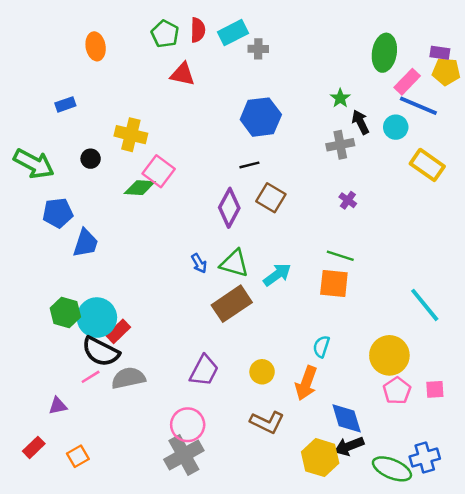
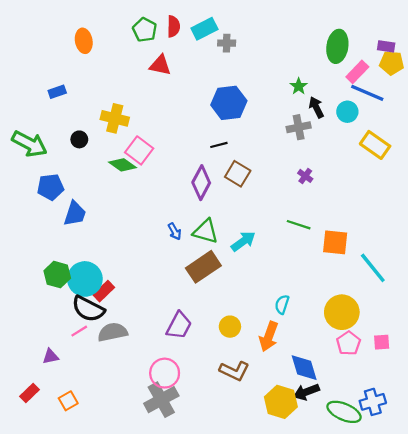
green diamond: (140, 188) -> (123, 165), turned 32
orange square: (334, 283) -> (335, 242), moved

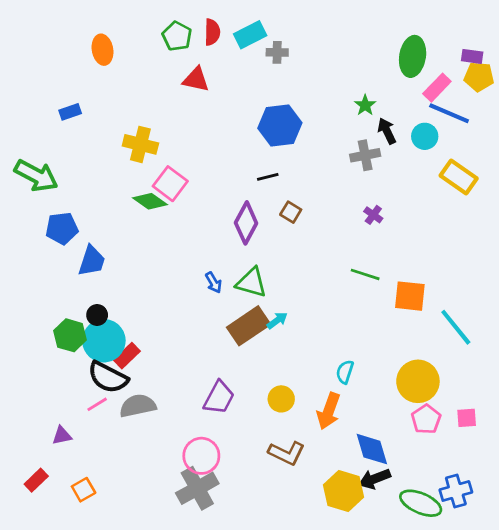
black circle: (79, 139) -> (97, 315), moved
brown square: (238, 174) -> (291, 212), size x0.7
cyan arrow: (243, 241) -> (277, 320), moved, size x0.7

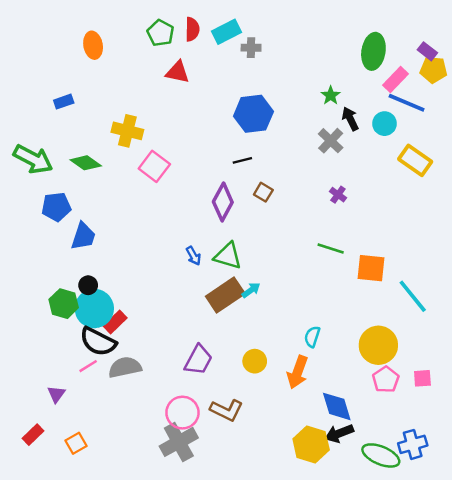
purple rectangle: (472, 56) -> (427, 51), turned 30
gray cross: (365, 155) -> (331, 141), turned -35
green diamond: (150, 201) -> (86, 163), moved
purple triangle: (62, 435) -> (56, 394), turned -42
brown L-shape: (287, 453) -> (227, 410), moved

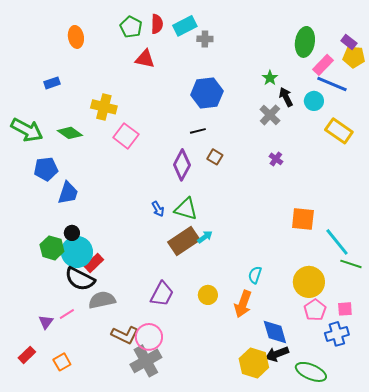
green line: (331, 248) -> (351, 264), moved
pink line: (88, 366) -> (67, 314), moved
brown L-shape: (227, 410) -> (125, 335), moved
blue cross: (413, 444) -> (337, 334), moved

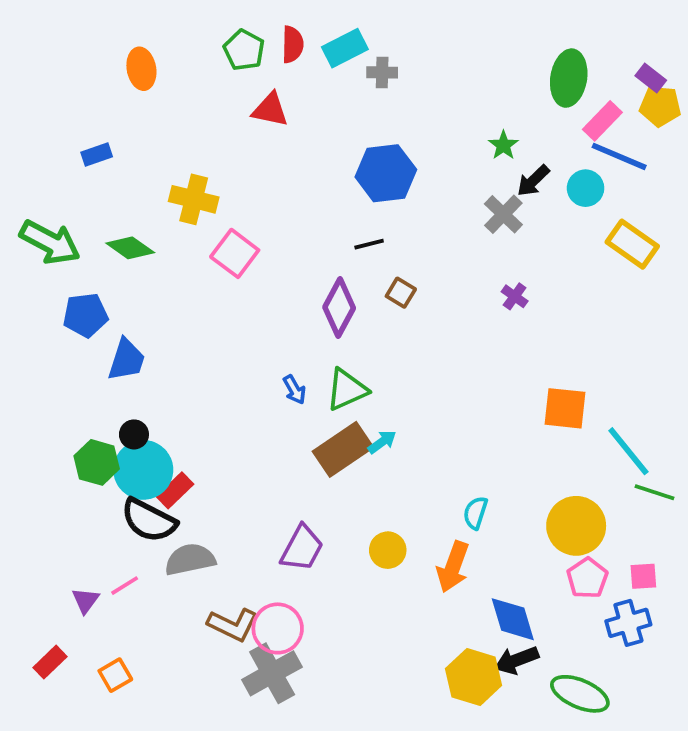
black arrow: (286, 97) -> (533, 181), turned -108
green triangle: (186, 209) -> (347, 390), turned -40

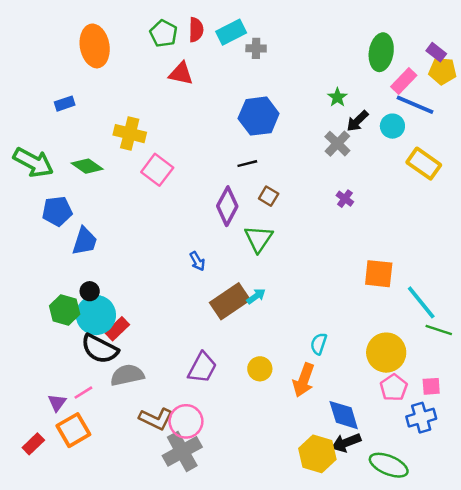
orange ellipse: (141, 69) -> (95, 46), size x1.5
green triangle: (347, 390) -> (259, 239), moved, turned -32
orange square: (115, 675) -> (73, 430), moved, size x1.5

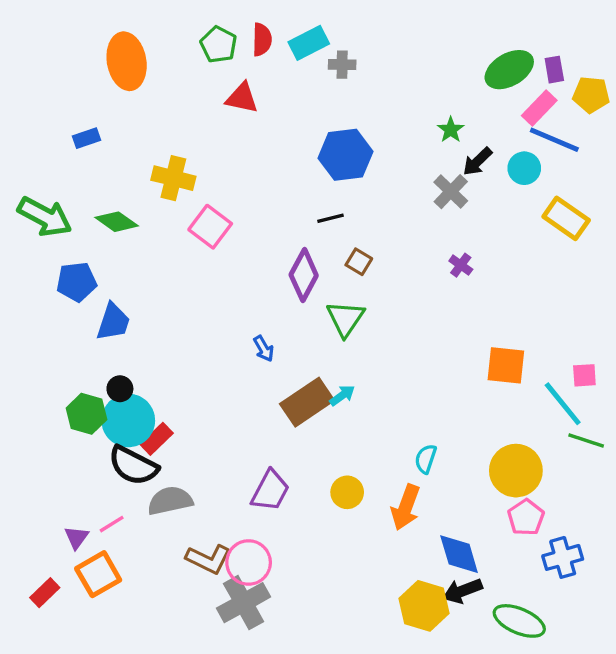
green ellipse: (381, 52) -> (509, 70), turned 51
purple rectangle: (436, 52) -> (554, 70), moved, turned 42
pink square: (431, 386) -> (584, 375), moved

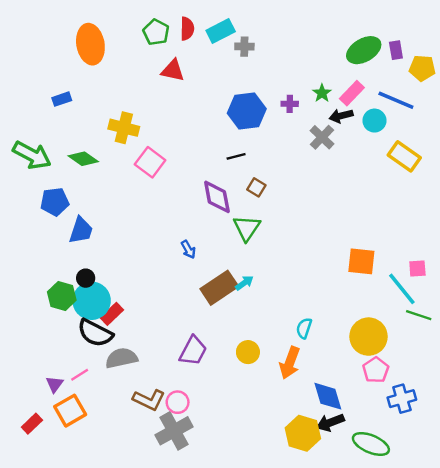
pink rectangle: (539, 108) -> (352, 93), moved
black arrow: (477, 161) -> (341, 116), turned 30
purple cross: (461, 265) -> (290, 104), moved, turned -35
purple diamond: (304, 275) -> (217, 197), turned -39
pink circle: (249, 562) -> (178, 402), size x0.7

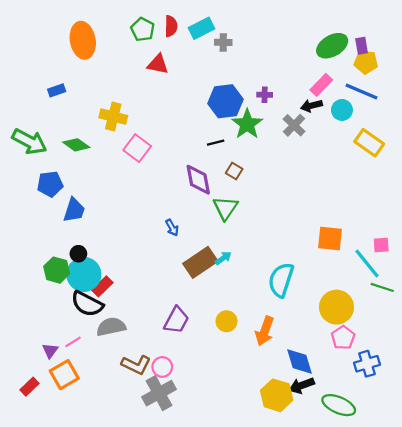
yellow pentagon: (422, 68) -> (366, 62), moved
green star: (322, 93) -> (247, 124), moved, size x1.8
cyan semicircle: (304, 328) -> (281, 280), moved, size x1.8

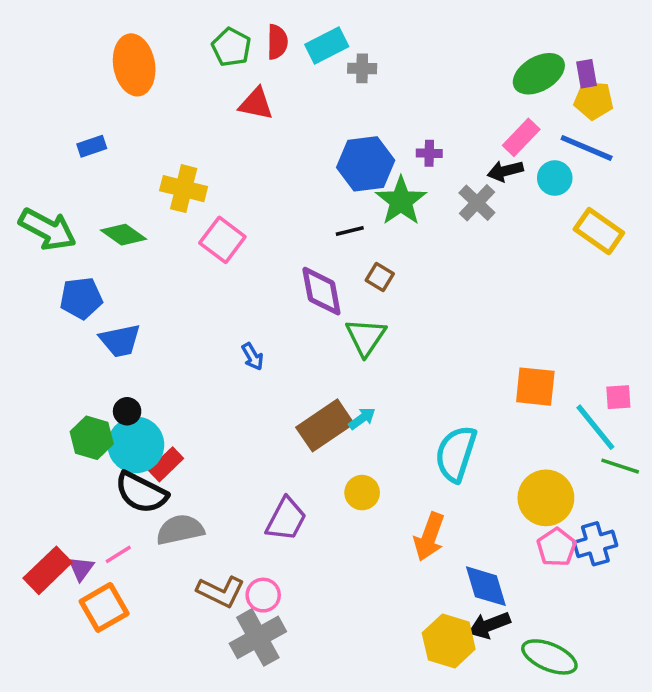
blue trapezoid: (74, 210) -> (120, 341), turned 60
blue arrow: (172, 228) -> (253, 356), moved
yellow circle: (227, 321) -> (362, 493), moved
blue cross: (367, 364) -> (595, 544), moved
red rectangle: (29, 387) -> (48, 570), moved, size x1.5

